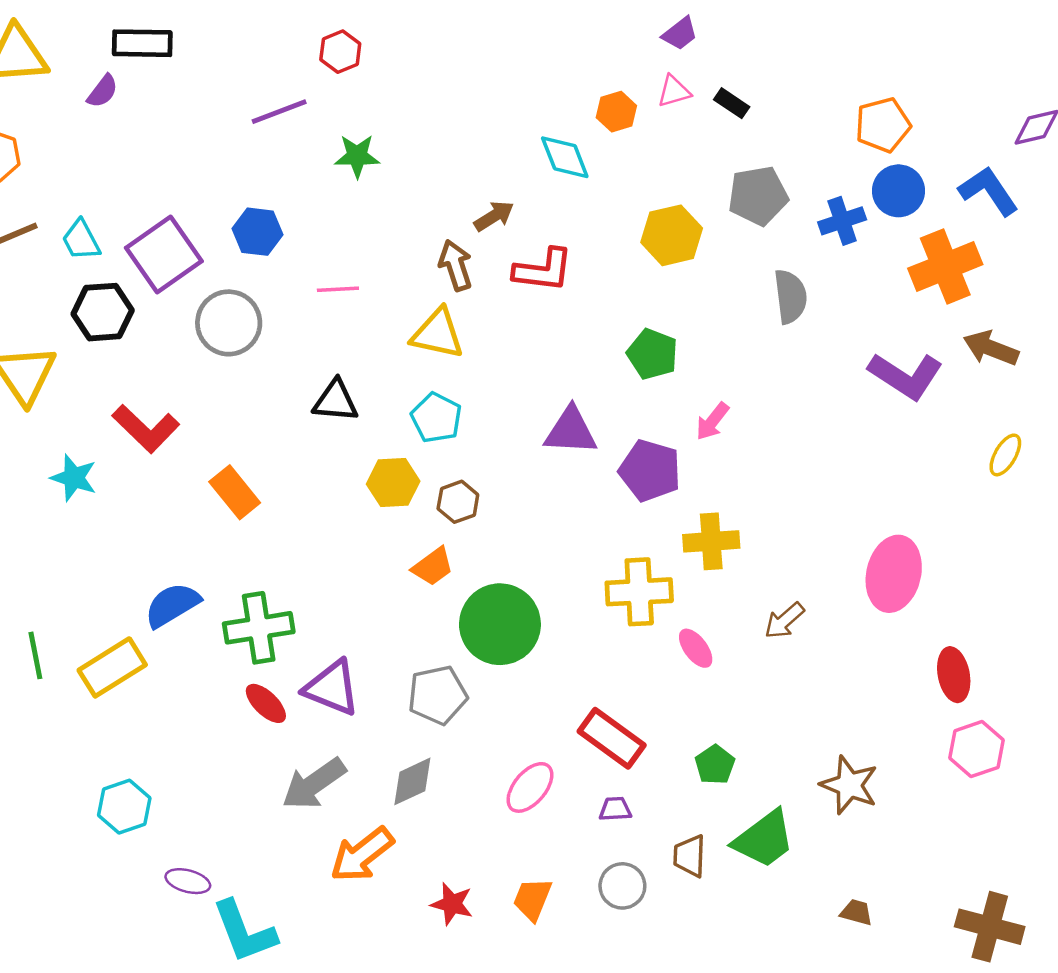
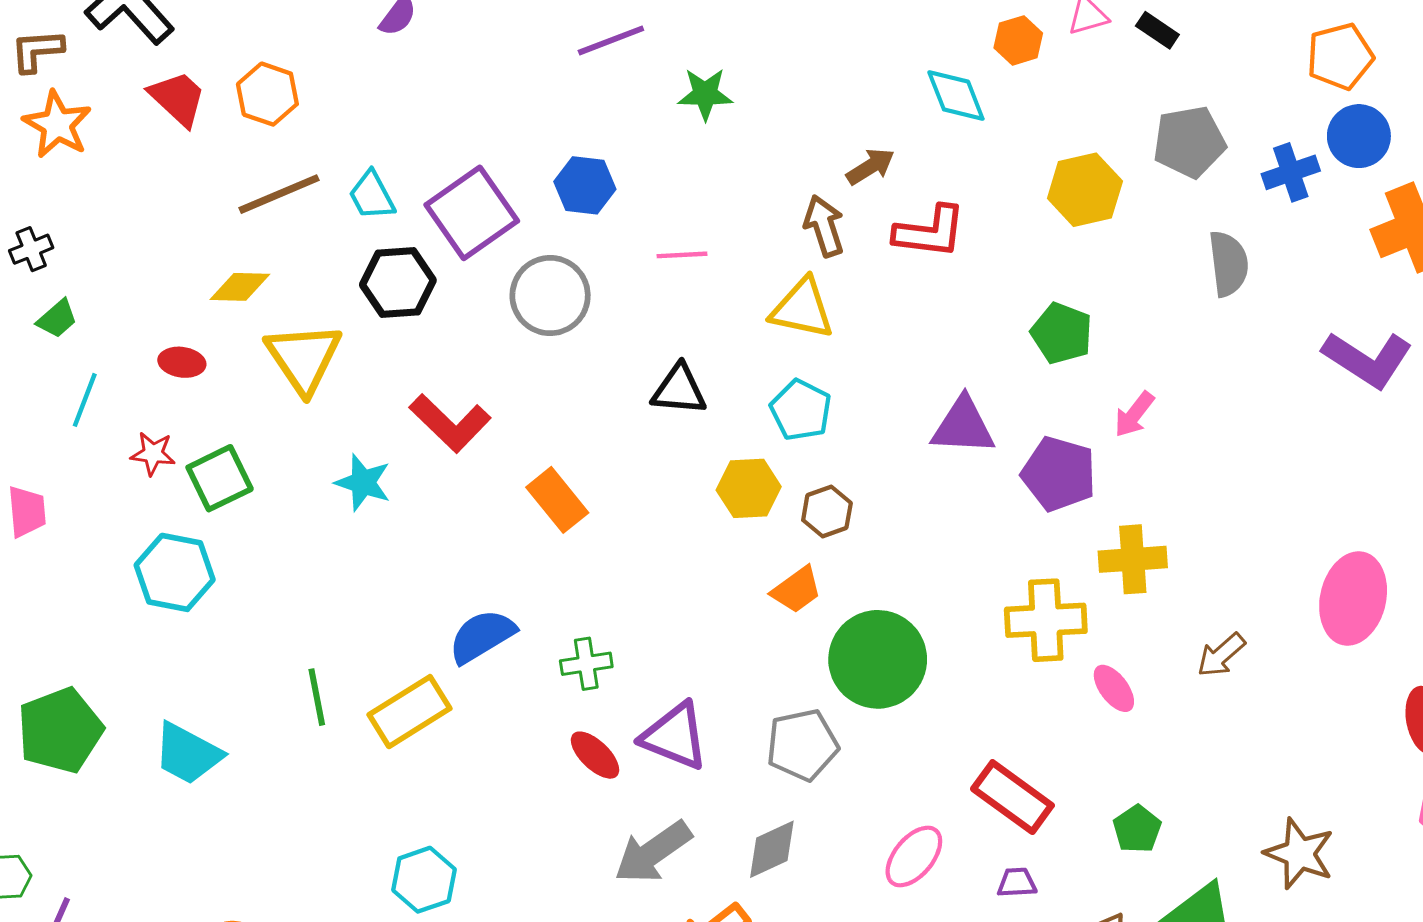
green cross: (259, 628) -> (586, 664), size x0.6

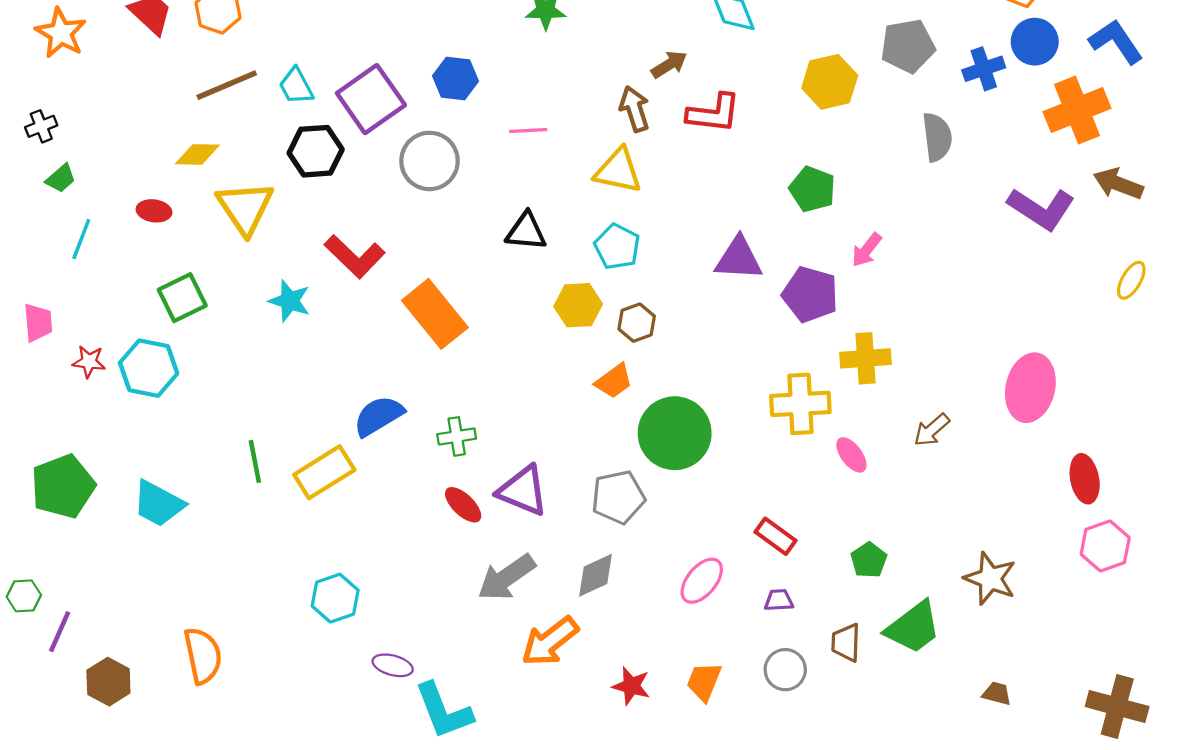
red star: (153, 454) -> (89, 362), moved
orange rectangle: (557, 500) -> (435, 314), size x1.4
red rectangle: (1012, 797) -> (775, 536), size x0.7

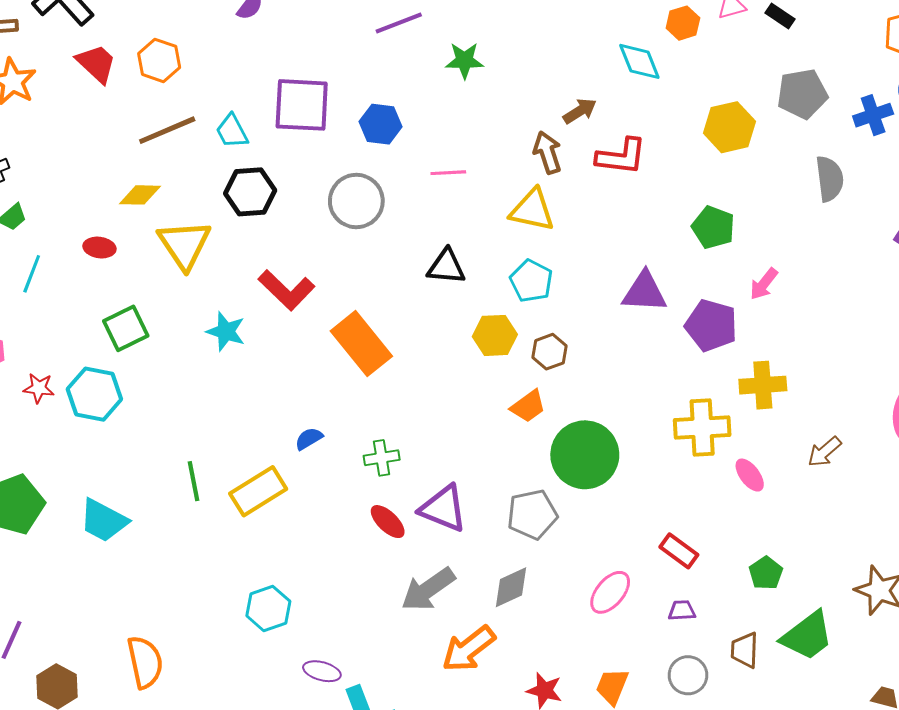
purple square: (371, 99) -> (302, 105), moved, turned 38
blue semicircle: (379, 416) -> (309, 439), size x0.6

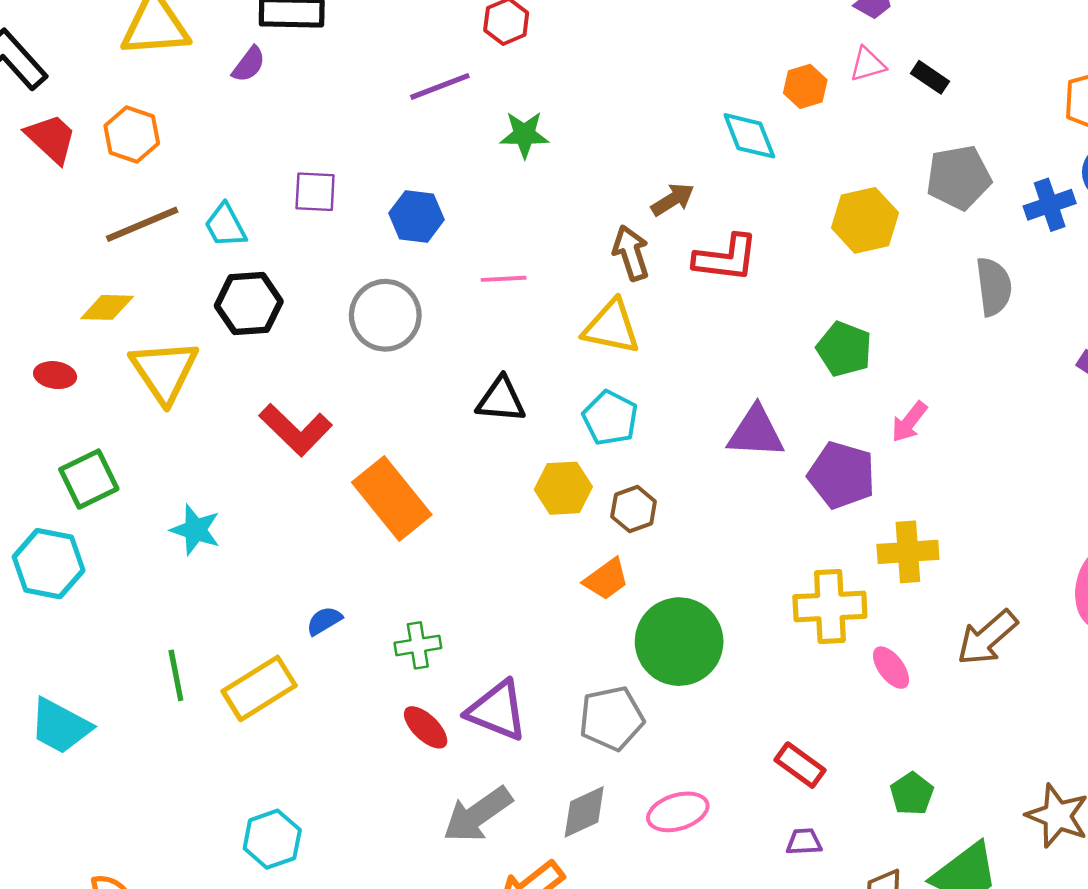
purple square: (302, 105) -> (315, 192), size x0.6
cyan star: (226, 331) -> (195, 530), moved
brown arrow: (824, 452) -> (987, 638), size x1.4
pink ellipse: (610, 592) -> (678, 812), moved, turned 33

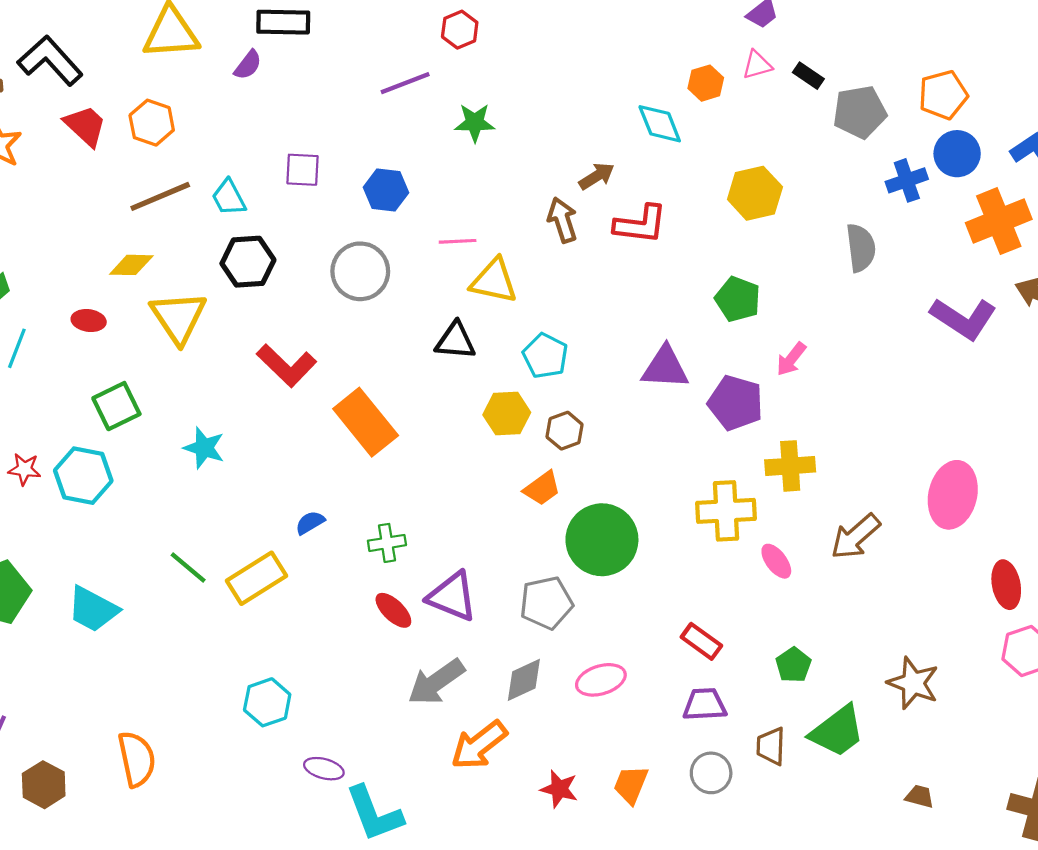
gray pentagon: (959, 177) -> (860, 112), moved
yellow triangle: (611, 327) -> (494, 281), moved
green line: (176, 675) -> (188, 568), turned -39
purple trapezoid: (804, 842) -> (705, 704), size x1.5

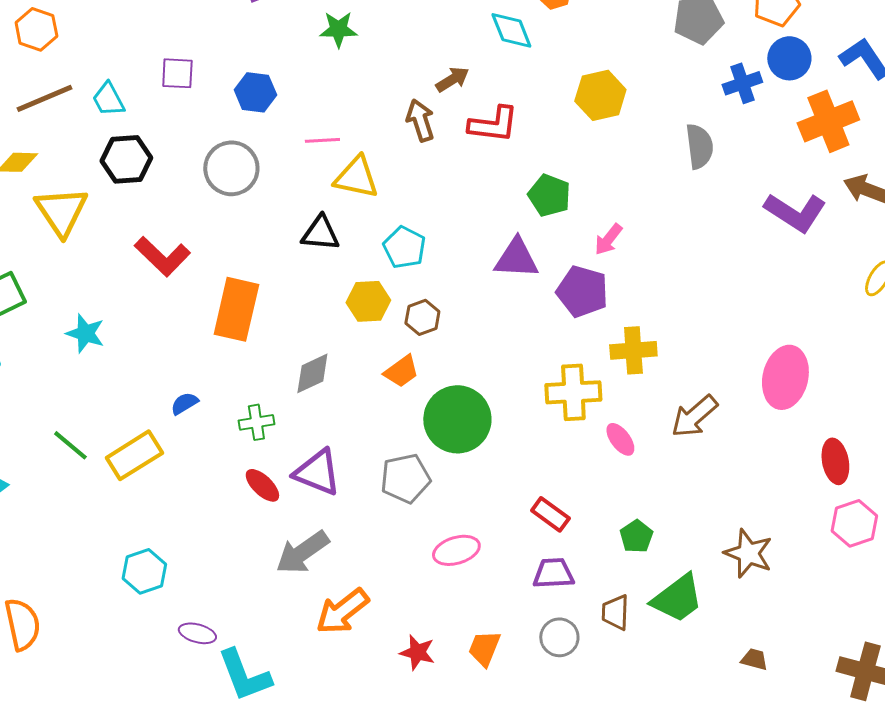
green pentagon: (738, 299) -> (549, 195), moved
pink arrow: (791, 359) -> (608, 239), moved
orange rectangle: (366, 422) -> (236, 309), turned 52
gray diamond: (524, 680) -> (312, 373), moved

